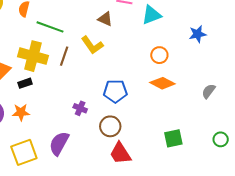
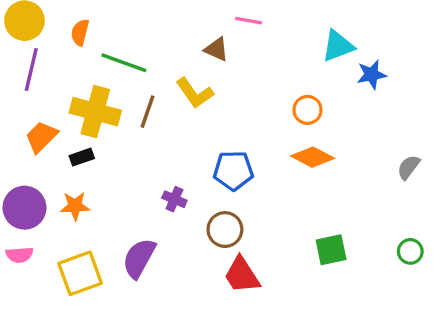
cyan triangle: (151, 15) -> (338, 46), moved
gray semicircle: (209, 91) -> (409, 167), moved

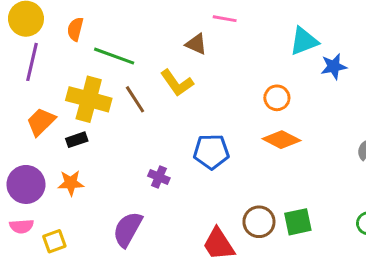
brown line: (147, 112) -> (135, 99), turned -52
brown circle: (225, 230) -> (259, 222), moved
yellow square: (80, 273) -> (54, 241), moved, size x0.6

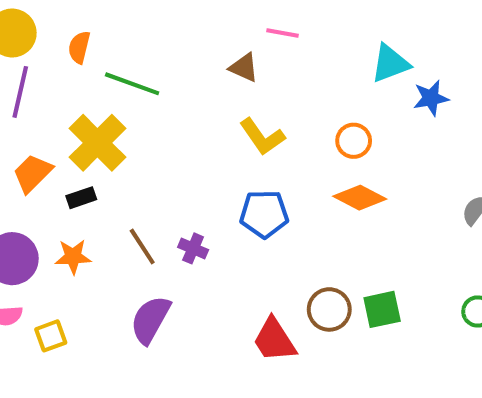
yellow L-shape: (177, 83) -> (262, 137), moved
yellow cross: (89, 99) -> (97, 143), turned 30
brown line: (135, 99) -> (142, 246), moved

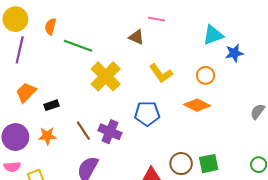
yellow L-shape: (262, 137) -> (161, 73), moved
orange circle: (354, 141) -> (206, 75), moved
yellow cross: (97, 143) -> (106, 76), moved
purple cross: (193, 248) -> (110, 132), size x1.5

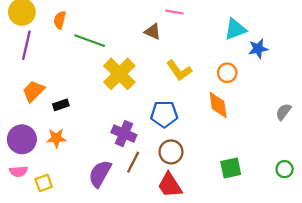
orange diamond: (197, 105) -> (218, 105), turned 55
brown line: (83, 131) -> (133, 162), moved, turned 60
brown circle: (181, 164) -> (171, 152), moved

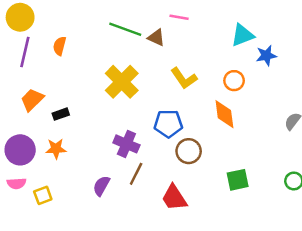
orange semicircle: (60, 20) -> (60, 46), moved
green line: (90, 41) -> (125, 29), moved
brown circle: (171, 152) -> (189, 151), moved
purple semicircle: (100, 174) -> (101, 186), size x0.7

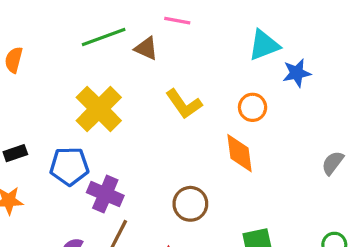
green line: (125, 29) -> (104, 37), turned -40
blue pentagon: (168, 124) -> (69, 166), moved

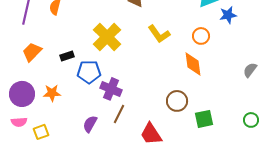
black rectangle: (15, 153) -> (67, 56), moved
brown circle: (190, 204) -> (177, 101), moved

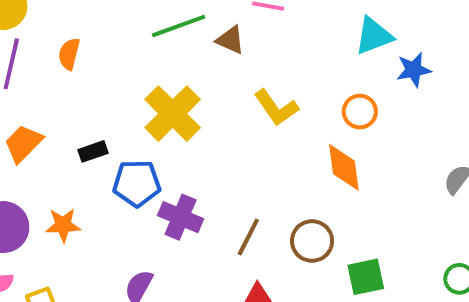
brown line: (119, 114) -> (248, 237), moved

